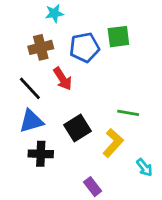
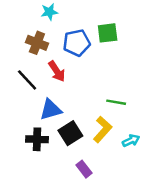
brown cross: (41, 47) -> (37, 43), turned 35
blue triangle: (31, 121) -> (51, 110), moved
black square: (78, 128) -> (70, 133), moved
cyan arrow: (144, 167) -> (131, 141), moved, turned -77

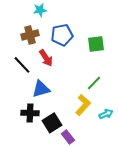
green square: (108, 33) -> (96, 44), moved
brown cross: (37, 43) -> (30, 35), turned -36
green line: (116, 102) -> (94, 83), turned -56
black square: (70, 133) -> (52, 123), moved

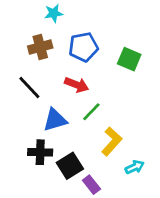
green square: (96, 44) -> (129, 59), turned 30
red arrow: (46, 58) -> (77, 85), moved, turned -36
green line: (94, 83) -> (91, 112), moved
cyan arrow: (106, 114) -> (135, 167), moved

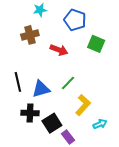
blue pentagon: (83, 47) -> (75, 20), moved, turned 30
red arrow: (77, 85) -> (59, 50), moved
black line: (29, 87) -> (18, 82), moved, turned 30

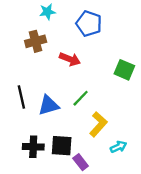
green square: (96, 44) -> (124, 70), moved
black cross: (30, 113) -> (33, 147), moved
black square: (52, 123) -> (62, 146), turned 36

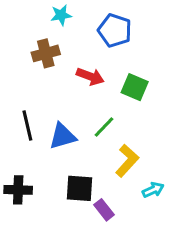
green square: (124, 70) -> (135, 87), moved
black cross: (33, 147) -> (18, 190), moved

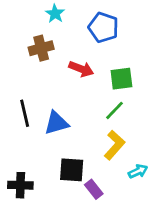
cyan star: (61, 15) -> (55, 14), turned -30
green square: (135, 87) -> (121, 79), turned -30
green line: (104, 127) -> (115, 110), moved
black cross: (18, 190) -> (20, 185), moved

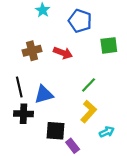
brown cross: (41, 48) -> (32, 51), moved
green square: (121, 79) -> (109, 45), moved
black cross: (20, 185) -> (23, 114), moved

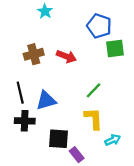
blue pentagon: (80, 21) -> (99, 26), moved
yellow L-shape: (89, 112) -> (94, 119), turned -45

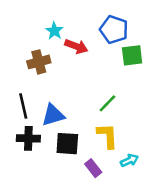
cyan star: (45, 11) -> (54, 31), moved
red arrow: (66, 56) -> (76, 46), moved
black square: (59, 139) -> (67, 144), moved
purple rectangle: (77, 155) -> (93, 168), moved

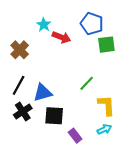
brown cross: (39, 62) -> (20, 50), moved, turned -30
black line: (23, 106) -> (19, 85), turned 42
yellow L-shape: (107, 136) -> (106, 105), moved
black cross: (28, 138) -> (23, 112), turned -36

